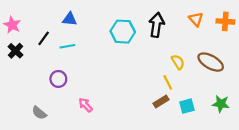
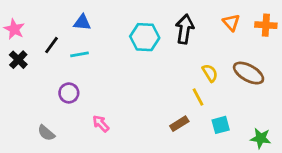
brown rectangle: (161, 102) -> (179, 124), moved
green star: (221, 104) -> (261, 138), moved

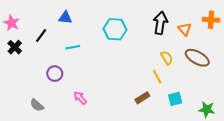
orange triangle: (231, 22) -> (185, 29), moved
black arrow: (185, 29) -> (160, 23), moved
cyan line: (79, 54) -> (73, 47), moved

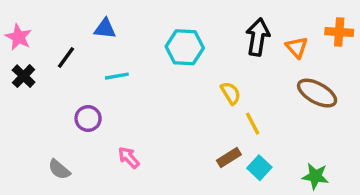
yellow semicircle: (167, 58) -> (231, 93), moved
cyan square: (175, 99) -> (259, 168), moved, turned -32
green star: (207, 109) -> (315, 176), moved

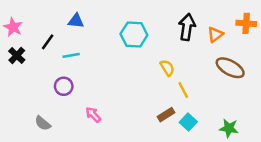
orange triangle: (297, 47) -> (215, 34), turned 35
cyan line: (117, 76) -> (71, 55), moved

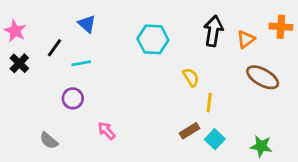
blue triangle: (76, 21) -> (87, 24), turned 35
yellow line: (183, 90) -> (209, 103), turned 35

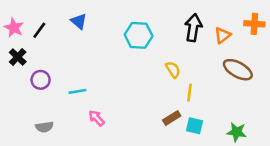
black line: (55, 48) -> (39, 30), moved
cyan line: (81, 63) -> (77, 91), moved
purple circle: (73, 98) -> (41, 80), moved
cyan square: (215, 139) -> (195, 126), turned -30
gray semicircle: (49, 141) -> (44, 127), turned -48

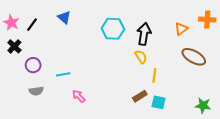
black arrow: (193, 28) -> (144, 34), moved
gray semicircle: (44, 127) -> (36, 91), moved
green star: (237, 132) -> (203, 105), moved

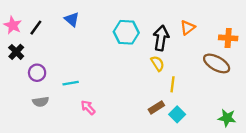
orange cross: (207, 19) -> (228, 38), moved
orange triangle: (181, 29) -> (188, 28), moved
cyan square: (159, 102) -> (177, 114), turned 32

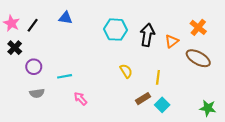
blue triangle: (72, 19) -> (66, 18), turned -32
orange triangle: (188, 28) -> (172, 41), moved
orange cross: (228, 38) -> (198, 27), moved, turned 35
yellow semicircle: (158, 63) -> (126, 71), moved

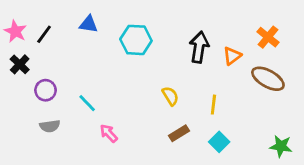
cyan hexagon: (115, 30) -> (136, 40), moved
cyan line: (65, 76) -> (87, 103), turned 56
brown rectangle: (143, 99) -> (179, 133), moved

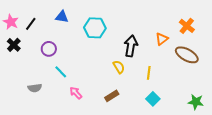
black arrow: (199, 47) -> (131, 46), moved
purple circle: (46, 90) -> (49, 49), moved
brown rectangle: (179, 133) -> (112, 96), moved

